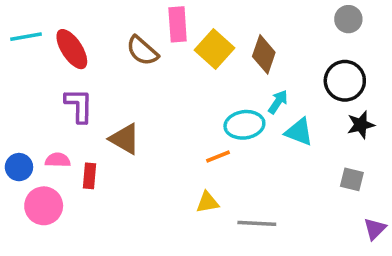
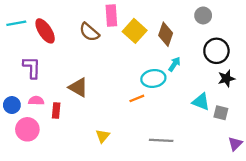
gray circle: (348, 19) -> (203, 15), moved
purple L-shape: (79, 105) -> (32, 67), moved
cyan triangle: (299, 132) -> (201, 102), moved
yellow triangle: (207, 202) -> (103, 136), moved, turned -40

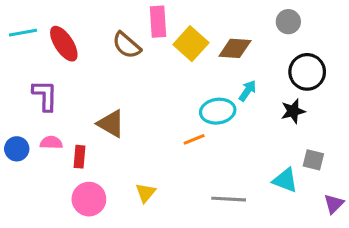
brown diamond: (166, 34) -> (235, 48), turned 75
black star: (226, 78) -> (293, 111), moved
cyan triangle: (201, 102) -> (285, 180), moved
pink circle: (27, 129) -> (89, 199), moved

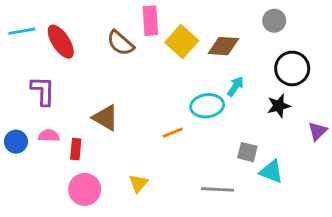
orange line: (194, 139) -> (173, 133), moved
gray square: (313, 160) -> (247, 152), moved
purple triangle: (334, 204) -> (318, 131), moved

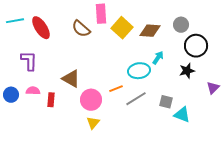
gray circle: (274, 21) -> (181, 25), moved
pink circle: (85, 189) -> (91, 100), moved
gray line: (218, 189) -> (136, 99), moved, turned -35

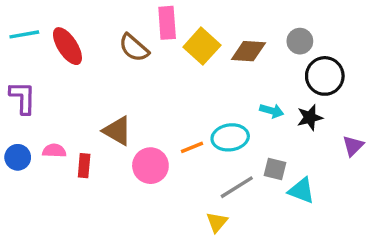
cyan arrow: (158, 58) -> (272, 111), moved, turned 72
purple L-shape: (29, 61) -> (23, 98), moved
cyan ellipse: (139, 71) -> (230, 137), moved
gray line: (136, 99) -> (237, 187), moved
yellow triangle: (93, 123) -> (217, 222), moved

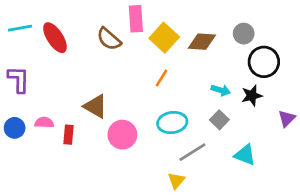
cyan ellipse: (230, 137) -> (172, 122), moved
orange line: (192, 147) -> (161, 78), moved, turned -36
gray square: (275, 169) -> (219, 120), moved, turned 30

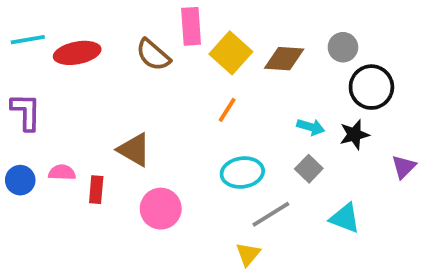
red ellipse: (55, 38) -> (77, 53), turned -68
pink circle: (122, 135) -> (161, 209), moved

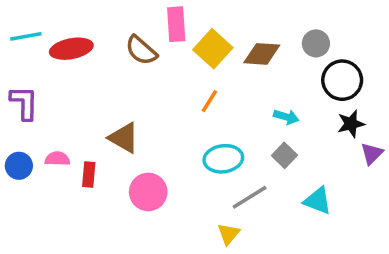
black star: (354, 135) -> (351, 124), moved

